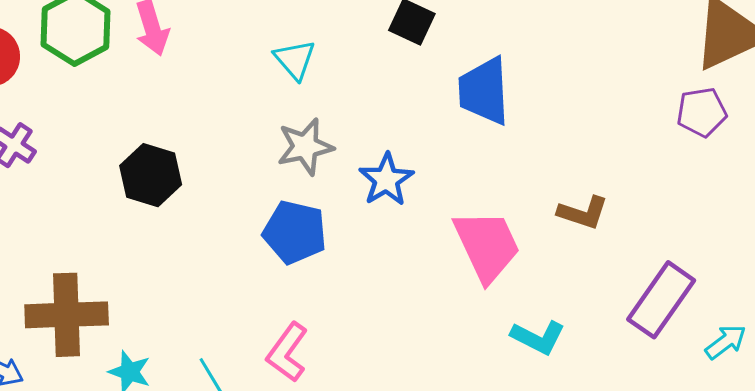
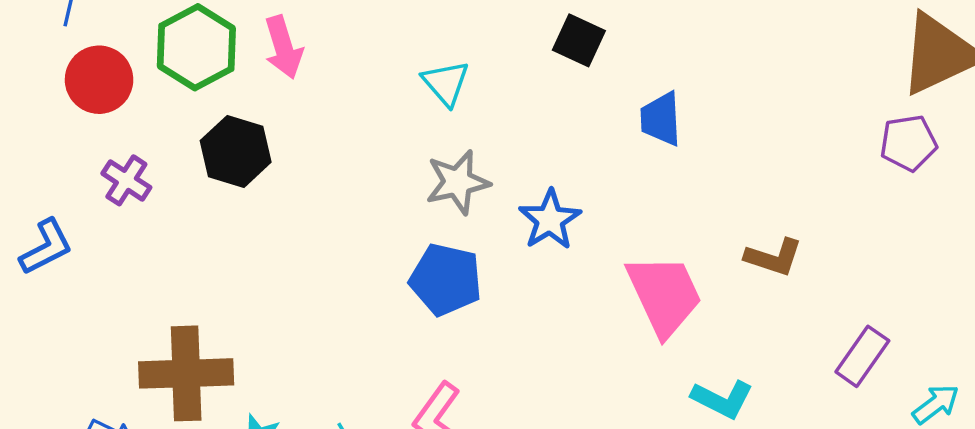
blue trapezoid: (484, 91) -> (661, 119), size x0.7
black hexagon: (151, 175) -> (236, 151), moved
purple rectangle: (661, 300) -> (862, 356), size x0.7

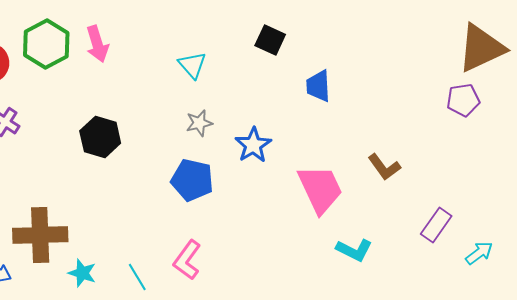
black hexagon: (236, 151) -> (100, 137), moved
gray star: (458, 182) -> (199, 123), size x0.7
brown L-shape: (774, 257) -> (384, 167), turned 36

